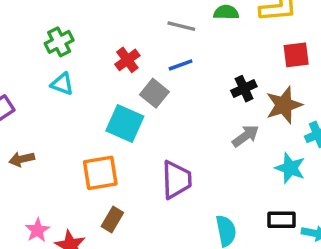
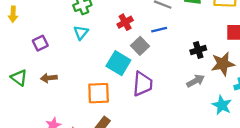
cyan triangle: (62, 84) -> (81, 33), turned 42
purple trapezoid: (176, 180) -> (143, 84), moved

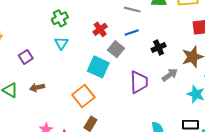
black cross: (198, 50) -> (159, 48), moved
purple trapezoid: (143, 84) -> (139, 82), moved
orange square: (99, 93) -> (83, 96), turned -30

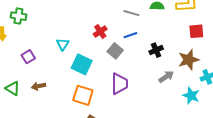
green cross: (60, 18) -> (18, 16), moved, turned 35
cyan square: (98, 67) -> (82, 64), moved
purple trapezoid: (139, 82) -> (119, 84), moved
orange square: (83, 96) -> (83, 95), turned -35

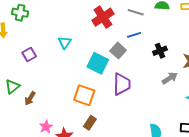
red cross: (100, 31) -> (103, 17), moved, size x1.5
cyan square: (82, 64) -> (98, 63), moved
brown arrow: (39, 86) -> (30, 98), moved, turned -48
green triangle: (13, 88) -> (12, 87), turned 49

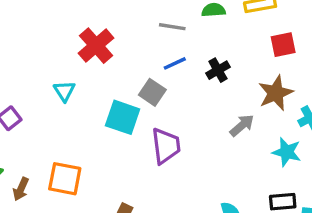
red cross: (103, 17) -> (96, 46), moved
black cross: (160, 51) -> (218, 70), moved
orange square: (84, 95) -> (65, 179), moved

